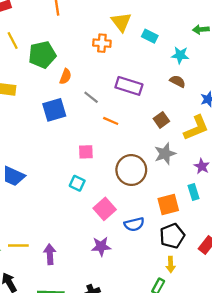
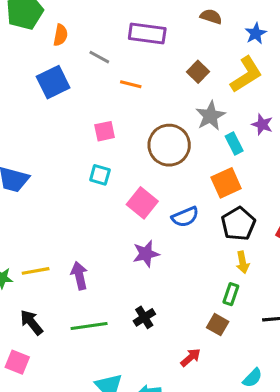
cyan rectangle: (194, 192) -> (234, 144), moved

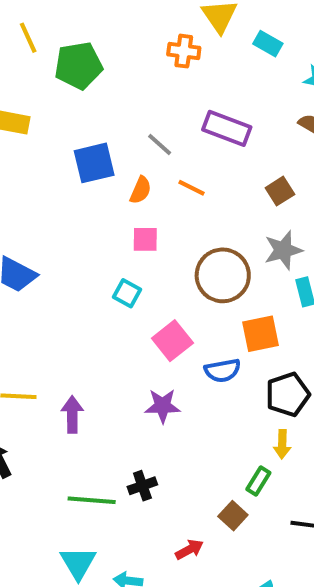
orange semicircle: (60, 35) -> (141, 190), moved
orange square: (226, 183) -> (260, 334), moved
green line: (89, 326) -> (92, 500), moved

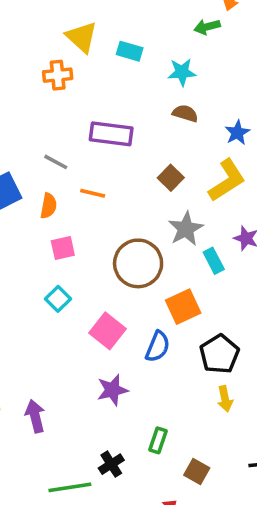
cyan square: (127, 293) -> (58, 299), turned 30
blue semicircle: (223, 370) -> (158, 347), turned -44
green rectangle: (258, 481) -> (158, 440), moved

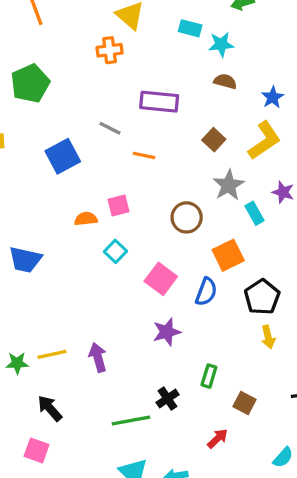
cyan rectangle: (130, 51) -> (190, 28), moved
orange semicircle: (49, 206) -> (86, 219), moved, turned -105
brown circle: (138, 263) -> (187, 217), size x0.7

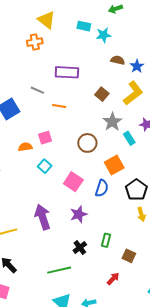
brown semicircle: (225, 81) -> (118, 60), moved
purple arrow: (98, 357) -> (43, 217), moved, size x1.4
black cross: (168, 399) -> (80, 247), moved

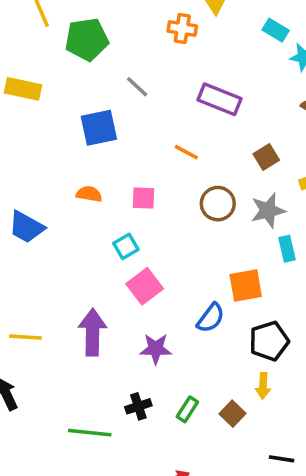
gray line: (37, 90) -> (137, 87), moved
brown circle: (87, 143) -> (218, 204), moved
orange semicircle: (25, 147) -> (89, 194), moved
pink square: (73, 182) -> (145, 286), moved
brown square: (129, 256) -> (233, 414), moved

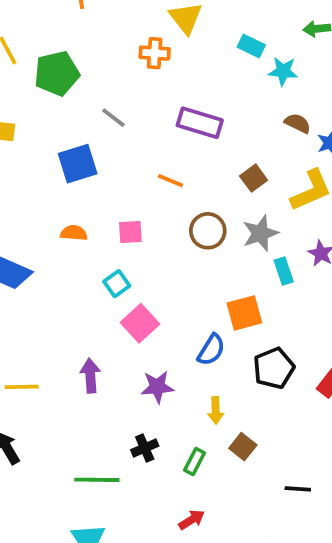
purple arrow: (93, 332) -> (90, 376), size x0.7
yellow arrow: (263, 386) -> (216, 410), moved
green rectangle: (187, 409) -> (194, 461), moved

